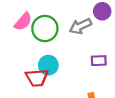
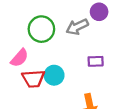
pink semicircle: (23, 22) -> (19, 58), moved
cyan circle: (48, 65) -> (54, 75), moved

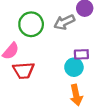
cyan circle: (54, 75) -> (74, 67), moved

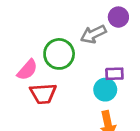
green circle: (31, 24) -> (59, 54), moved

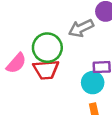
red trapezoid: (43, 94) -> (46, 70), moved

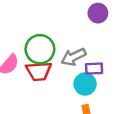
gray arrow: (81, 28) -> (73, 57), moved

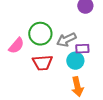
red trapezoid: (39, 71) -> (42, 63), moved

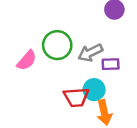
cyan circle: (75, 61) -> (94, 90), moved
red trapezoid: (42, 63) -> (76, 97), moved

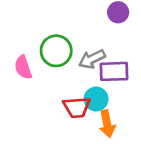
pink semicircle: (27, 60) -> (23, 67), turned 120
purple rectangle: (111, 64) -> (114, 71), size x1.5

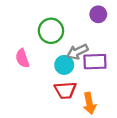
green circle: (56, 51) -> (51, 31), moved
cyan circle: (96, 99) -> (64, 65), moved

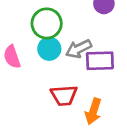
cyan circle: (64, 65) -> (49, 49), moved
orange arrow: (89, 103) -> (93, 111), turned 30

